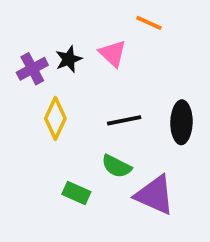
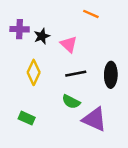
pink triangle: (113, 53) -> (69, 44), moved
purple cross: (32, 69) -> (20, 29), moved, turned 30
green rectangle: (76, 193) -> (27, 118), moved

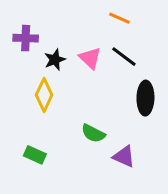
black star: (42, 36) -> (55, 60), moved
black line: (76, 74) -> (124, 57), moved, turned 48
purple triangle: (94, 119) -> (124, 156), size x0.7

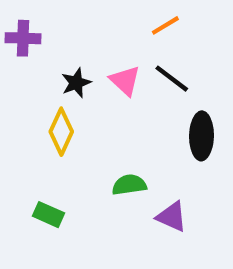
orange line: (119, 18) -> (165, 25), turned -55
purple cross: (26, 38) -> (23, 38), moved
green semicircle: (93, 133) -> (129, 185), turned 145

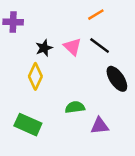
black ellipse: (202, 136) -> (117, 79), turned -35
green rectangle: (48, 215) -> (28, 125), size x1.5
purple triangle: (172, 217) -> (100, 126), turned -30

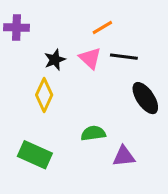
orange line: (96, 15) -> (102, 27), moved
black line: (100, 45) -> (124, 57), turned -30

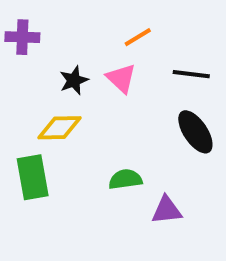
black line: (124, 57) -> (191, 74), moved
yellow diamond: (44, 95) -> (59, 128), turned 64
green rectangle: (35, 155) -> (33, 177), moved, turned 56

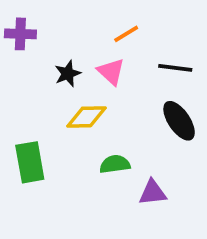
yellow diamond: (59, 128) -> (87, 117), moved

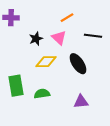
black ellipse: (179, 121) -> (78, 64), moved
green semicircle: (115, 164) -> (42, 94), moved

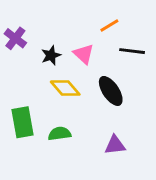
purple cross: (11, 18) -> (15, 38), moved, turned 35
orange line: (67, 18) -> (109, 25), moved
yellow diamond: (46, 62) -> (65, 88), turned 50

